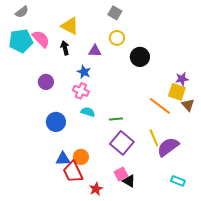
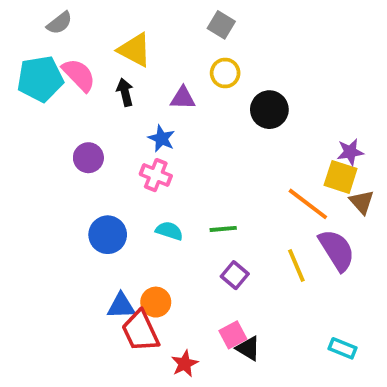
gray semicircle: (22, 12) -> (60, 23), moved
cyan semicircle: (88, 112) -> (169, 231), moved
purple square: (122, 143) -> (235, 275), size x0.6
purple semicircle: (168, 147) -> (337, 250), moved, turned 95

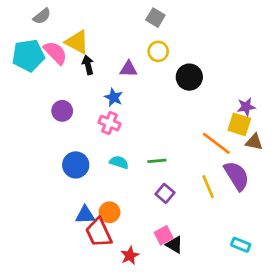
yellow triangle: (135, 50) -> (77, 42), moved
brown triangle: (362, 202) -> (254, 142), turned -36

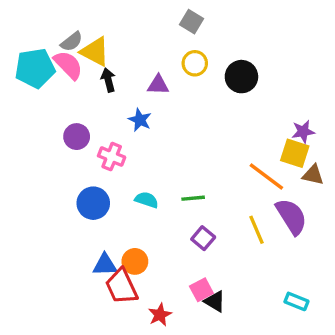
gray semicircle: (42, 16) -> (72, 42), moved
black circle: (189, 77) -> (241, 77), moved
pink cross: (110, 123) -> (112, 157), moved

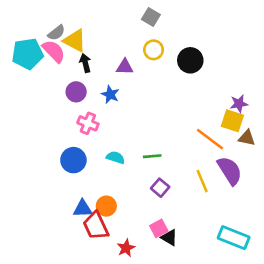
purple circle: (77, 137) -> (76, 92), moved
cyan rectangle: (296, 301) -> (234, 238), size x1.6

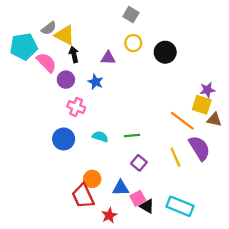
pink semicircle: (54, 51) -> (46, 62), moved
blue triangle: (83, 209) -> (121, 188), moved
cyan rectangle: (234, 238) -> (180, 206), moved

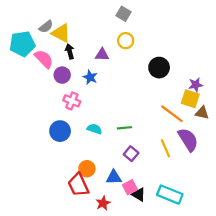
black circle: (165, 52) -> (159, 68), moved

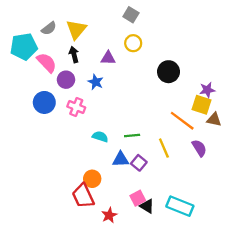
yellow triangle: (61, 33) -> (76, 30), moved, turned 42
blue circle: (60, 131) -> (44, 102), moved
purple semicircle: (188, 140) -> (199, 148), size x0.7
yellow line: (165, 148) -> (164, 148), moved
blue triangle: (114, 177) -> (121, 159), moved

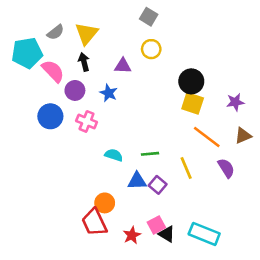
yellow square: (202, 105) -> (193, 103), moved
brown triangle: (214, 120) -> (243, 136), turned -35
red star: (109, 215) -> (132, 235), moved

